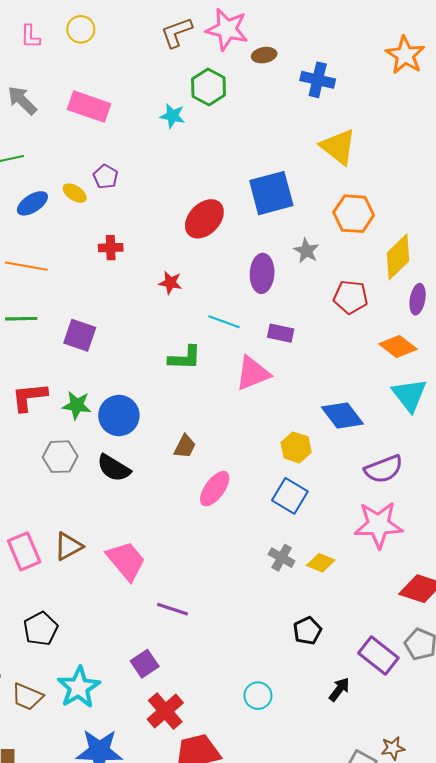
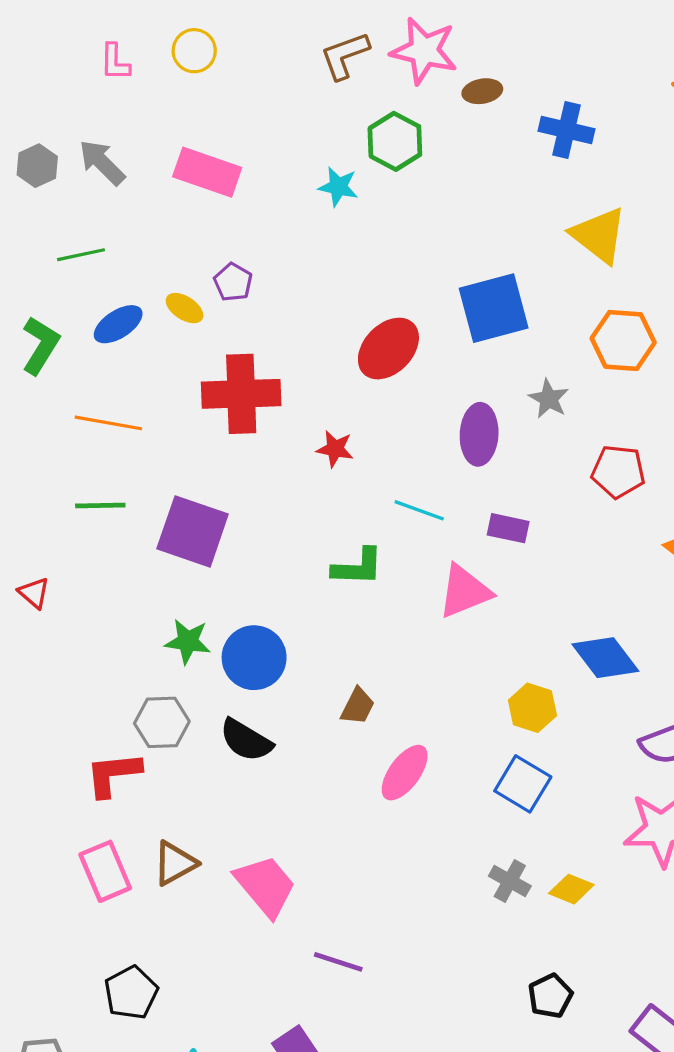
red cross: (111, 248) -> (241, 394), size x2.0
purple square: (80, 335) -> (193, 531), size x1.4
red L-shape: (29, 397) -> (113, 774), moved

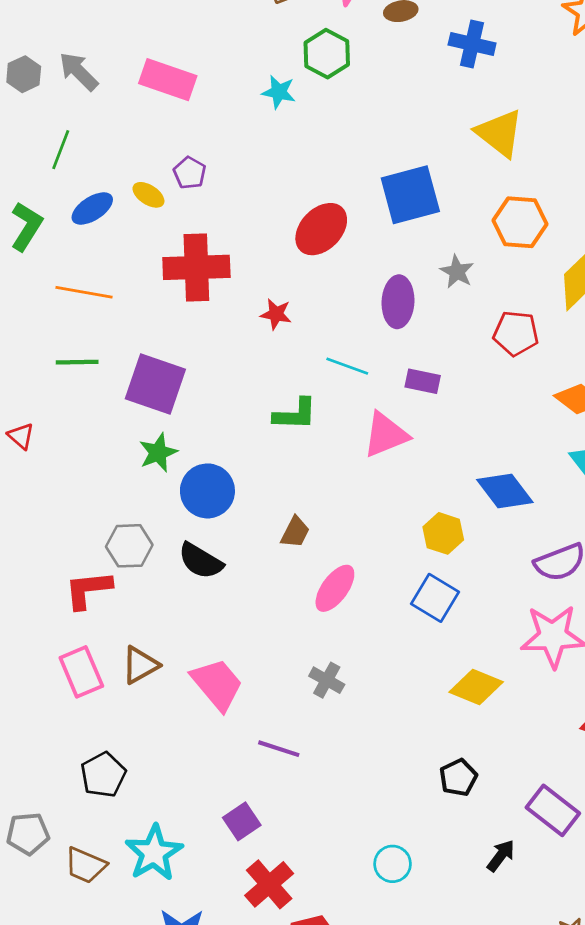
green line: (81, 255) -> (61, 150), turned -57
green star: (188, 641) -> (158, 453), moved, turned -30
gray cross: (510, 881) -> (327, 680), moved
yellow diamond: (571, 889) -> (476, 687), size x1.4

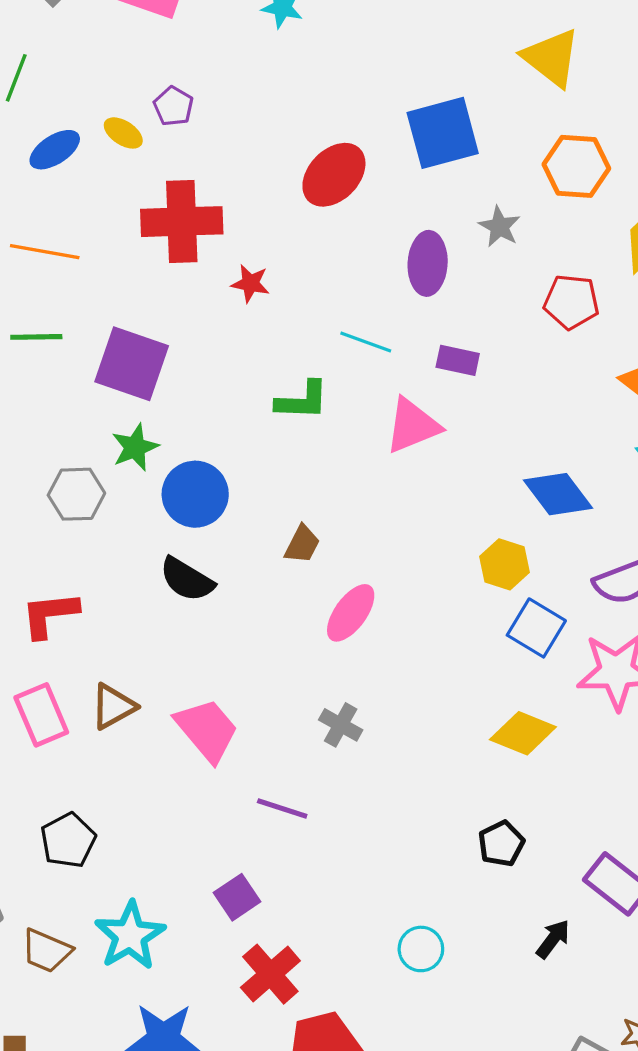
red star: (276, 314) -> (250, 283), moved
yellow hexagon: (443, 533) -> (505, 564), moved
gray hexagon: (129, 546) -> (76, 494), moved
blue square: (435, 598) -> (536, 628), moved

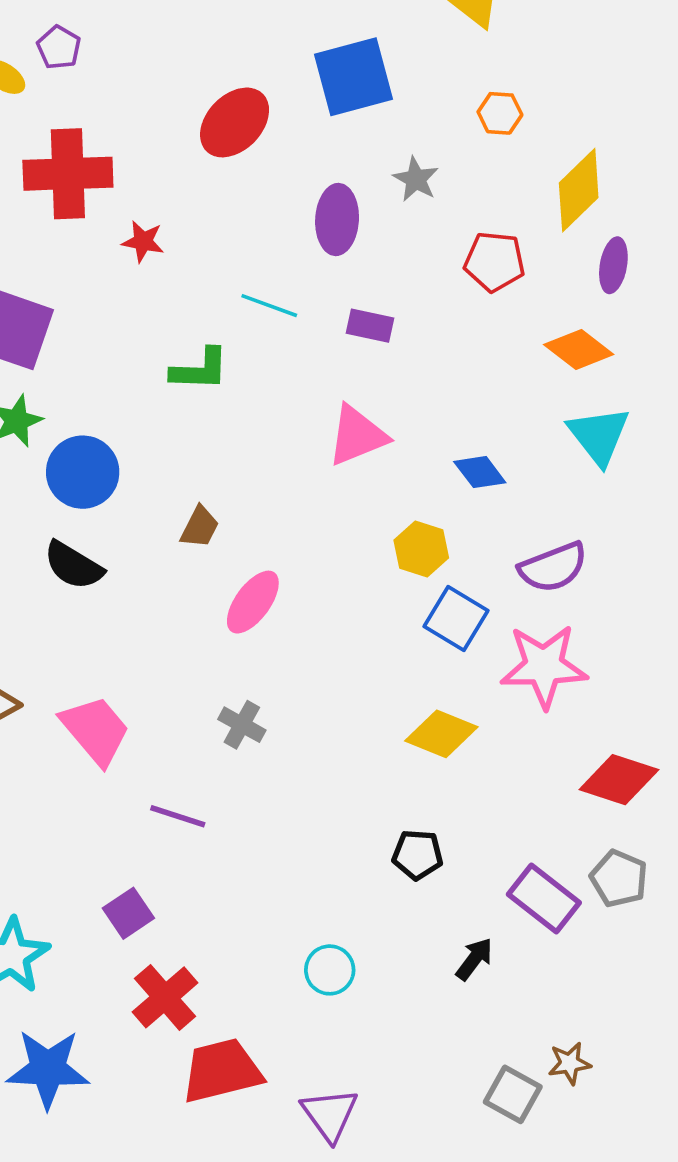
orange hexagon: (576, 166) -> (500, 113), size x0.6
pink triangle: (413, 426) -> (357, 435), moved
blue diamond: (558, 494) -> (480, 472), size x0.7
black pentagon: (501, 844) -> (418, 855), turned 30

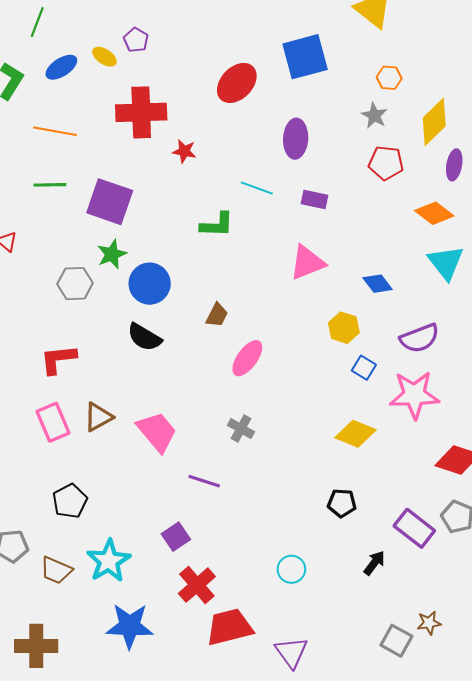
gray star: (416, 179) -> (374, 116), moved
blue square: (456, 619) -> (364, 368), size x0.7

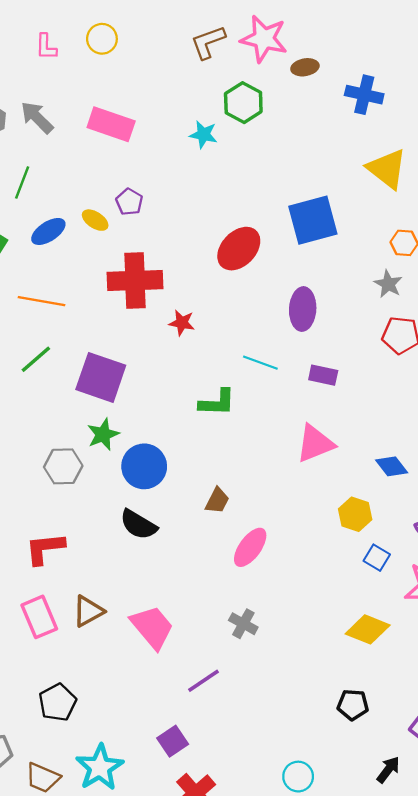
green line: (50, 185) -> (36, 359), turned -40
purple line: (204, 481) -> (203, 681), turned -52

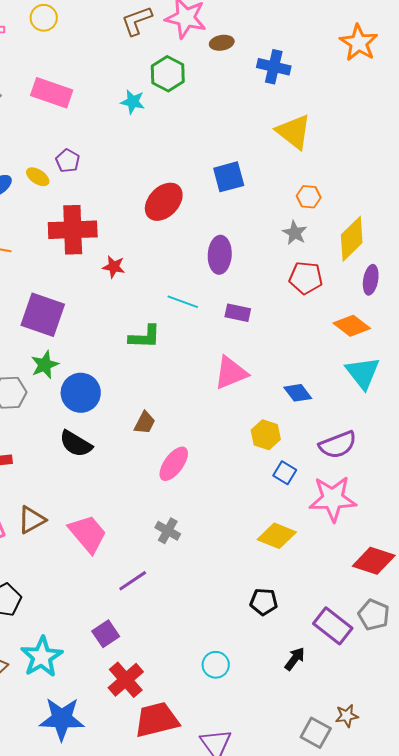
blue square: (313, 220) -> (229, 177), size x0.7

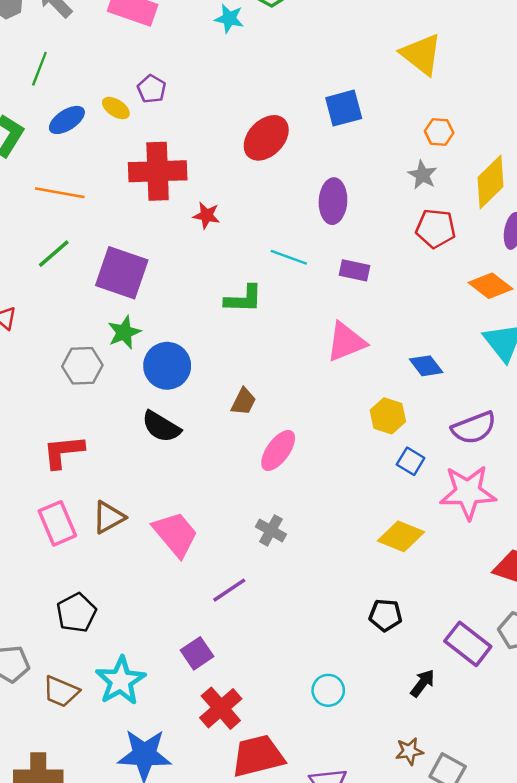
brown star: (347, 716) -> (409, 751), moved

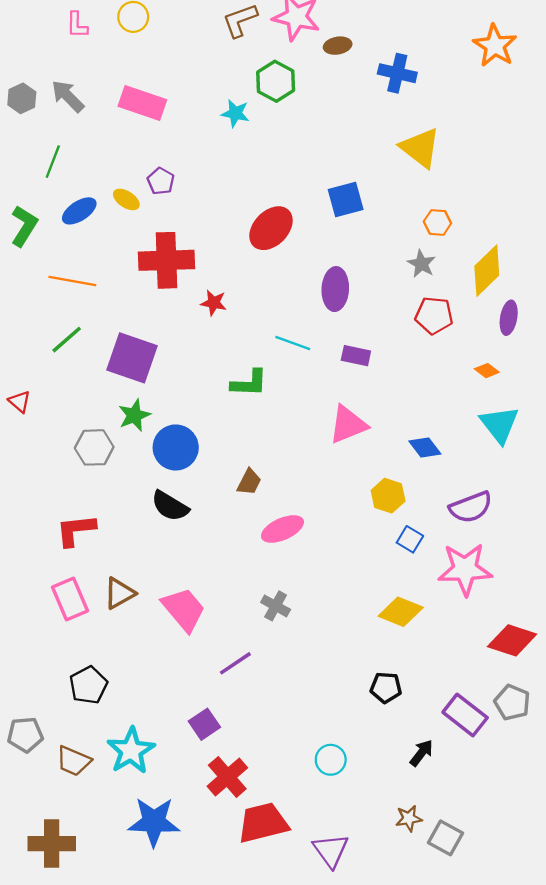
orange diamond: (490, 286) -> (487, 371), size x0.6
pink ellipse: (278, 450) -> (282, 529), turned 30

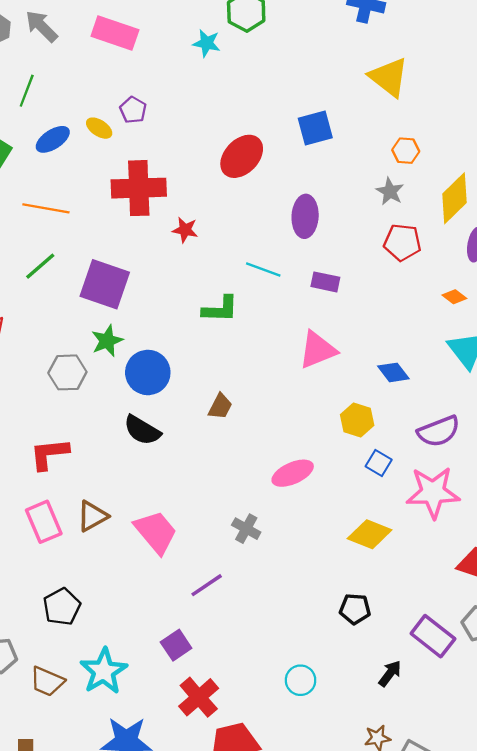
pink ellipse: (282, 529) -> (293, 473), moved

